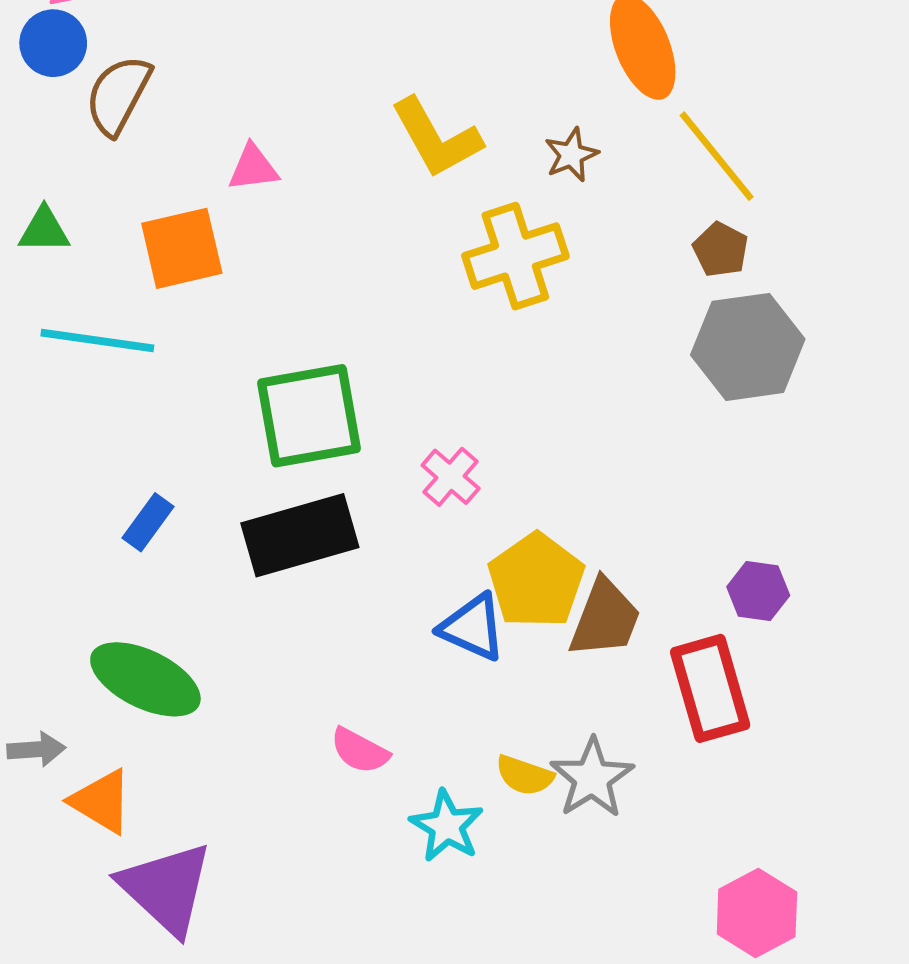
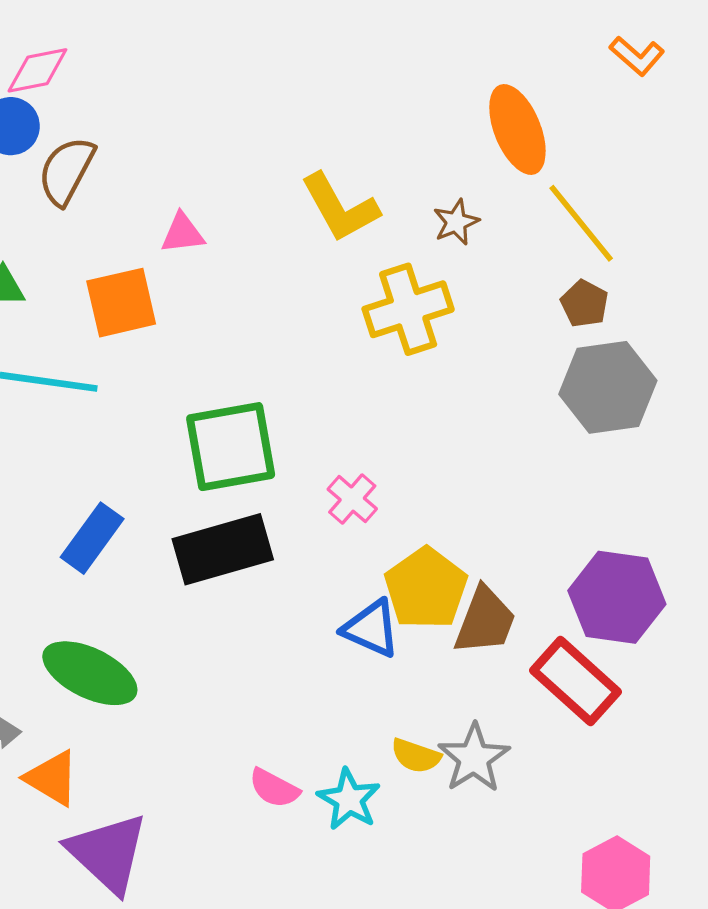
blue rectangle: (148, 522) -> (92, 538), size x1.4
purple hexagon: (758, 591) -> (617, 597), size x1.8
red rectangle: (710, 688) -> (576, 681), turned -32
pink semicircle: (360, 751) -> (274, 788), moved

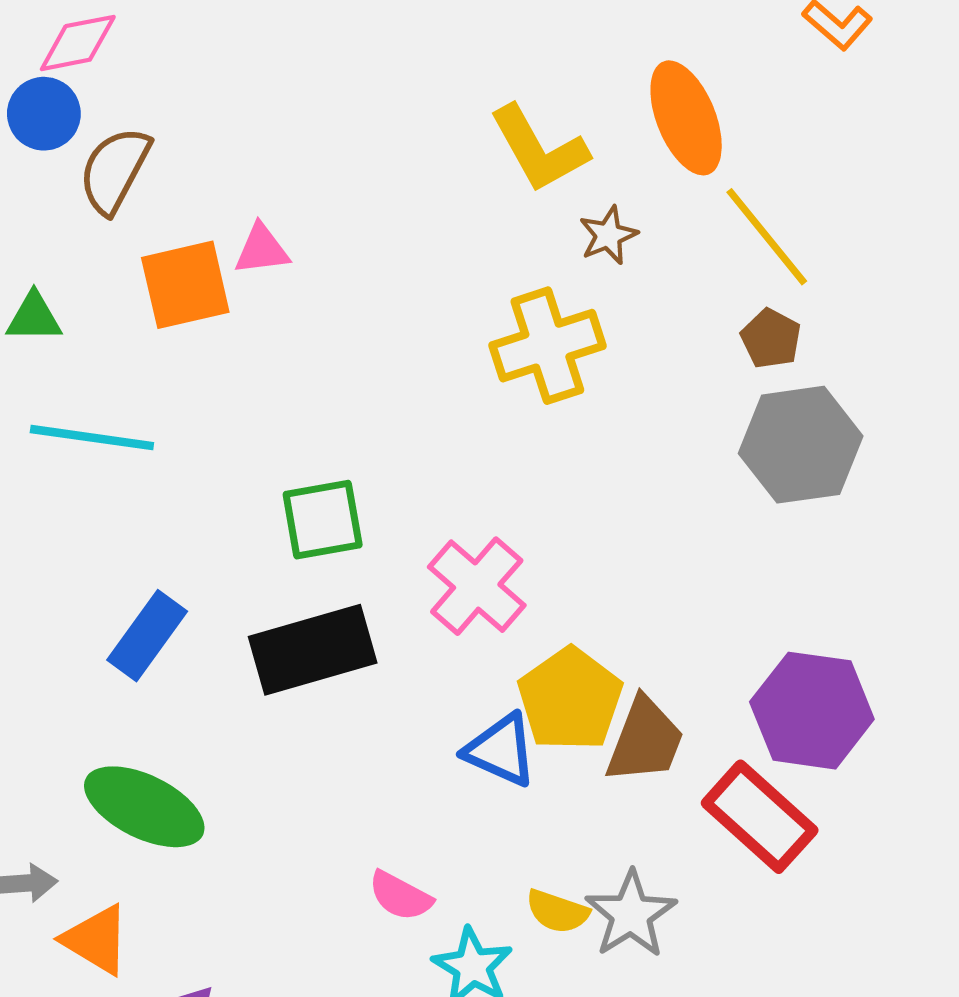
yellow L-shape: (340, 208) -> (539, 149), moved
orange square: (121, 303) -> (185, 285), moved
green square: (231, 447) -> (323, 520), size x0.7
pink cross: (352, 499) -> (477, 586), size x1.5
pink semicircle: (274, 788) -> (400, 896), moved

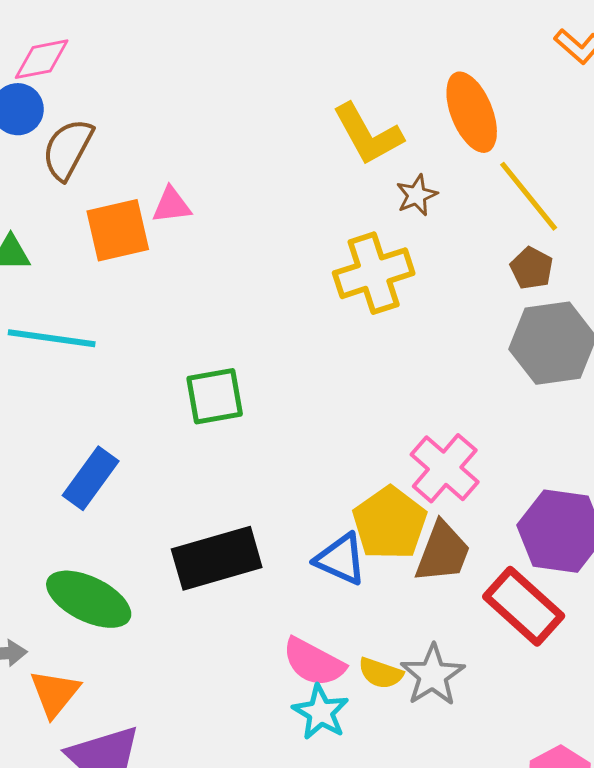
pink cross: (477, 586) -> (445, 468), moved
black rectangle: (313, 650) -> (217, 558), moved
pink semicircle: (400, 896) -> (314, 662), moved, size x1.4
orange triangle: (96, 940) -> (55, 693), turned 38

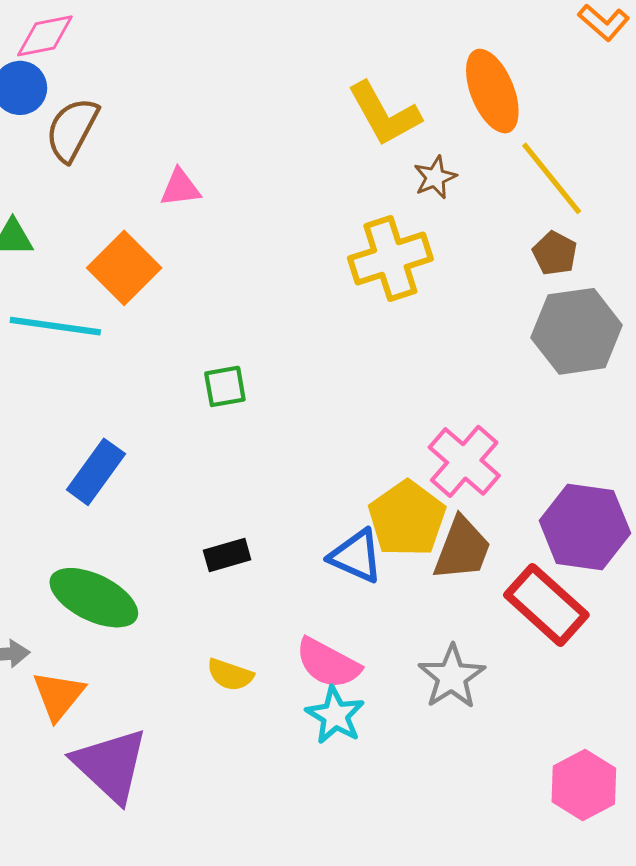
orange square: (118, 230) -> (124, 268), moved, turned -32
green square: (215, 396) -> (225, 386), size x0.7
black rectangle: (217, 558) -> (227, 555), size x0.5
yellow semicircle: (381, 673) -> (230, 675), moved

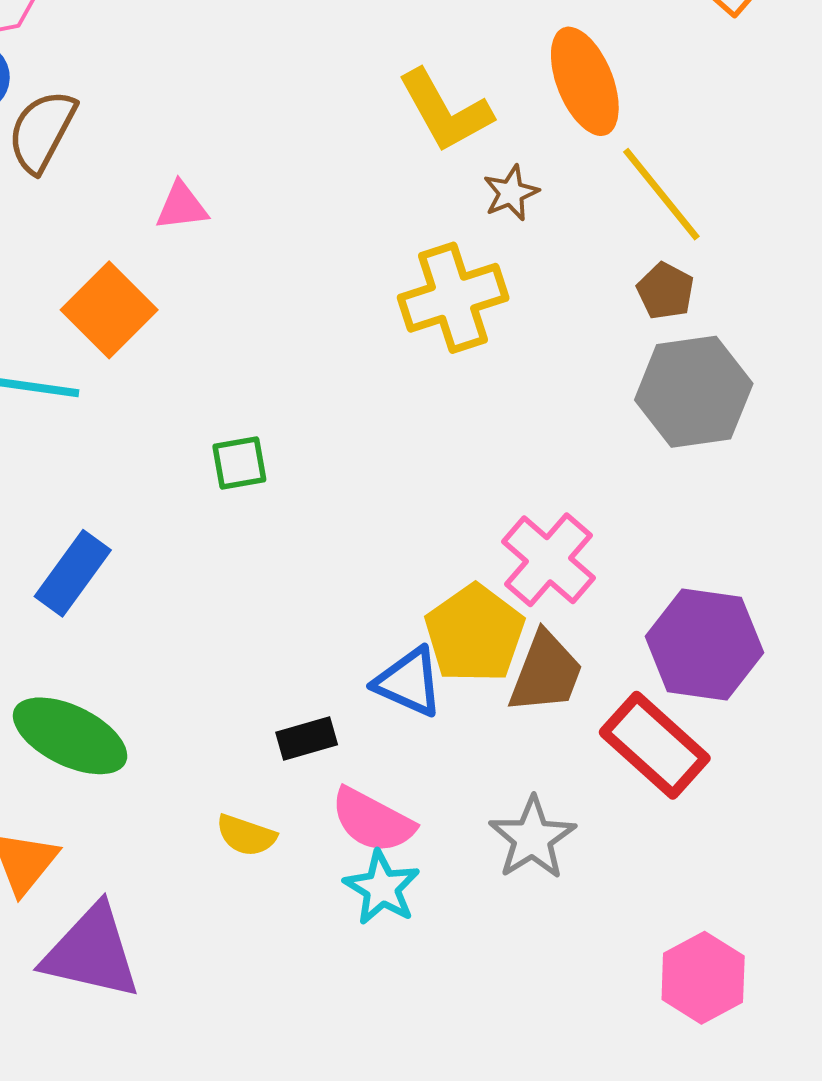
black rectangle: (227, 555) -> (307, 739), moved
purple triangle: (110, 765) -> (92, 952), turned -30

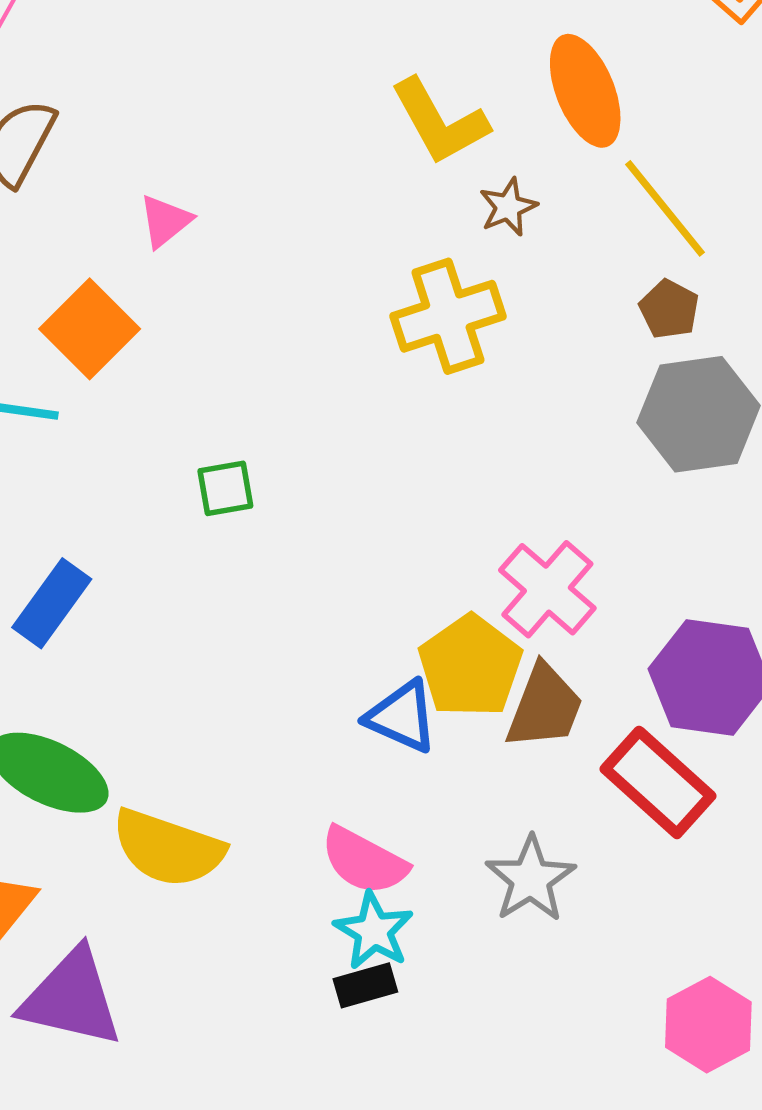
pink triangle: (182, 206) -> (165, 221), turned -32
black rectangle: (307, 739) -> (365, 985), moved
yellow semicircle: (246, 835) -> (168, 848), moved, size x1.8

